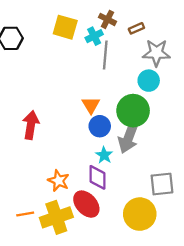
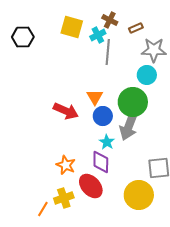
red arrow: (31, 125) -> (66, 111), moved, turned 105
orange line: (25, 214) -> (43, 209), moved, turned -49
yellow cross: (56, 217) -> (64, 198), size x0.7

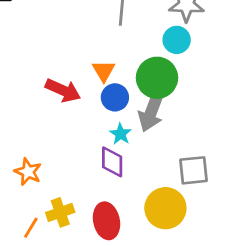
orange star: (66, 165) -> (28, 172), moved
red ellipse: (91, 186) -> (107, 221), moved, turned 30

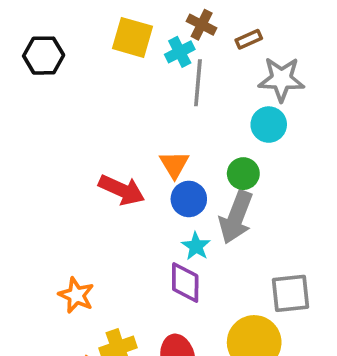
green circle: (157, 78) -> (243, 174), size x0.6

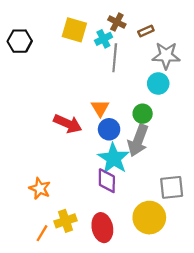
cyan star: (196, 246) -> (114, 158), size x1.8

